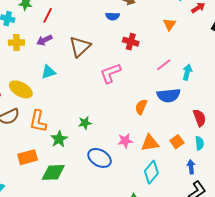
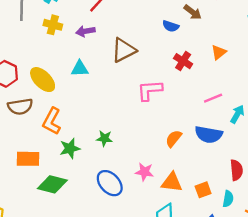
orange triangle: (169, 24) -> (219, 52), moved

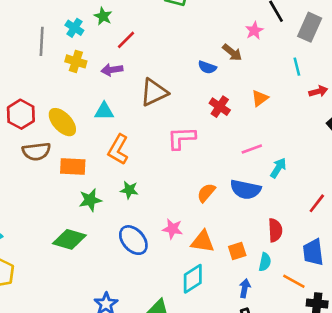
orange L-shape: (52, 121) -> (118, 150), moved
orange rectangle: (28, 159) -> (73, 166), moved

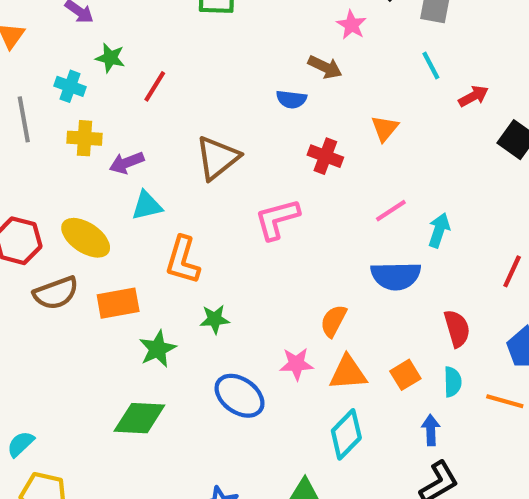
purple arrow: (112, 70) -> (127, 163), moved
orange semicircle: (206, 193) -> (333, 321), moved

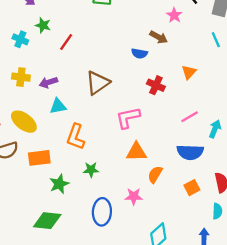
yellow cross: (84, 138) -> (21, 77), moved
orange triangle: (348, 373) -> (136, 152), moved
orange square: (405, 375) -> (192, 188), moved
blue ellipse: (240, 396) -> (102, 212), turned 55

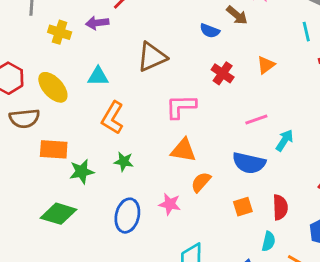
purple arrow: (48, 82) -> (97, 23), moved
orange rectangle: (39, 158) -> (54, 149), moved

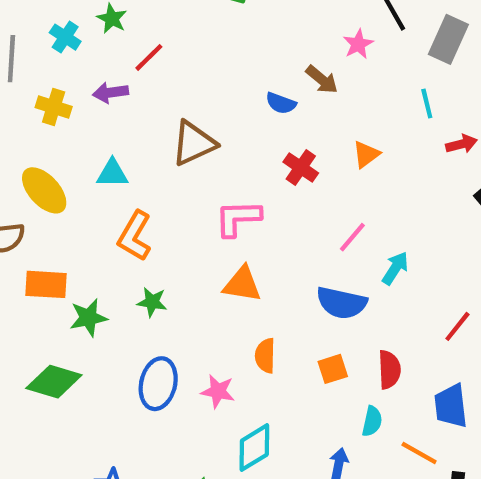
pink line: (256, 120) -> (352, 237), turned -30
orange semicircle: (201, 182) -> (265, 356), moved, turned -40
pink star: (170, 204) -> (218, 391), moved

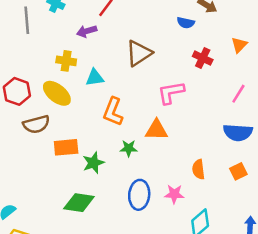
yellow cross: (54, 107) -> (66, 61), moved
orange triangle: (242, 284) -> (156, 130), moved

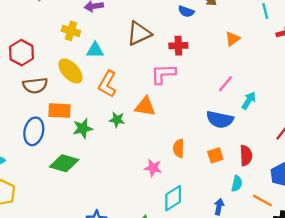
red cross: (203, 58) -> (178, 46), moved, turned -36
yellow ellipse: (57, 93) -> (70, 71), moved
blue ellipse: (139, 195) -> (34, 131), moved

